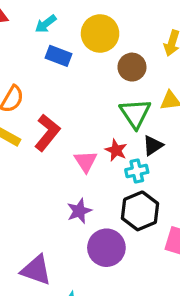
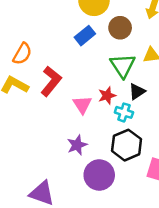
blue rectangle: (58, 56) -> (85, 36), moved, turned -60
red star: (116, 150) -> (107, 96), turned 30
cyan cross: (137, 171) -> (124, 112), turned 30

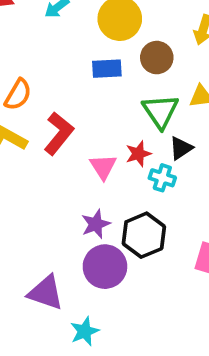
blue rectangle: (85, 36) -> (107, 69), turned 36
black hexagon: (127, 145) -> (144, 235), moved
purple circle: (99, 175) -> (105, 267), moved

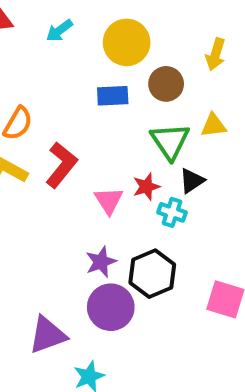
purple triangle: (46, 293) -> (48, 335), turned -39

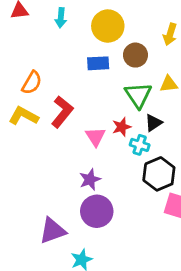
cyan arrow: (59, 31) -> (61, 18), turned -48
black hexagon: (152, 274) -> (159, 174), moved

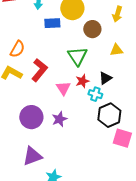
blue rectangle: (98, 63) -> (52, 23), moved
green triangle: (138, 95) -> (77, 56), moved
purple circle: (97, 211) -> (31, 117), moved

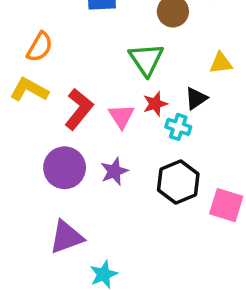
yellow triangle: (116, 50) -> (221, 63), moved
red L-shape: (39, 70) -> (79, 109), moved
black hexagon: (109, 115) -> (178, 182), moved

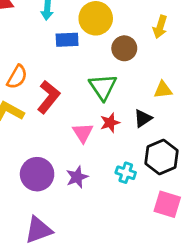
red L-shape: (79, 109) -> (49, 97), moved
cyan cross: (178, 127) -> (126, 173), moved
black hexagon: (178, 182) -> (161, 157), moved

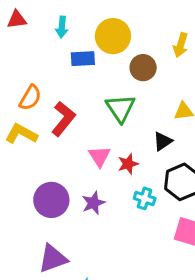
red star: (110, 123) -> (128, 164), moved

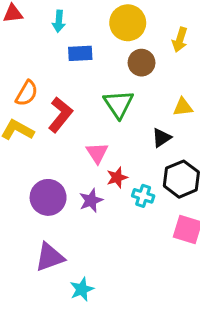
yellow circle: (113, 36) -> (128, 23), moved
red star: (128, 164) -> (117, 177), moved

